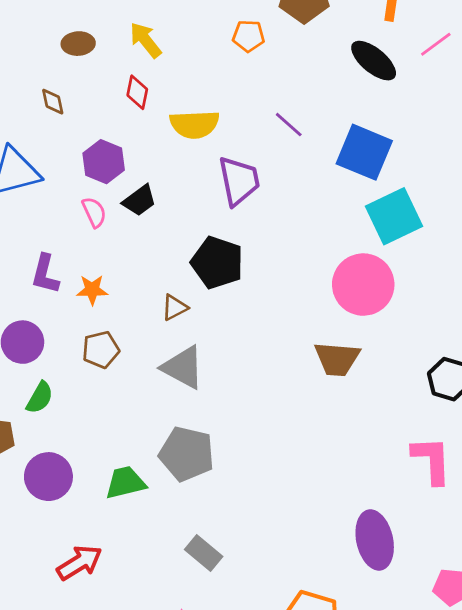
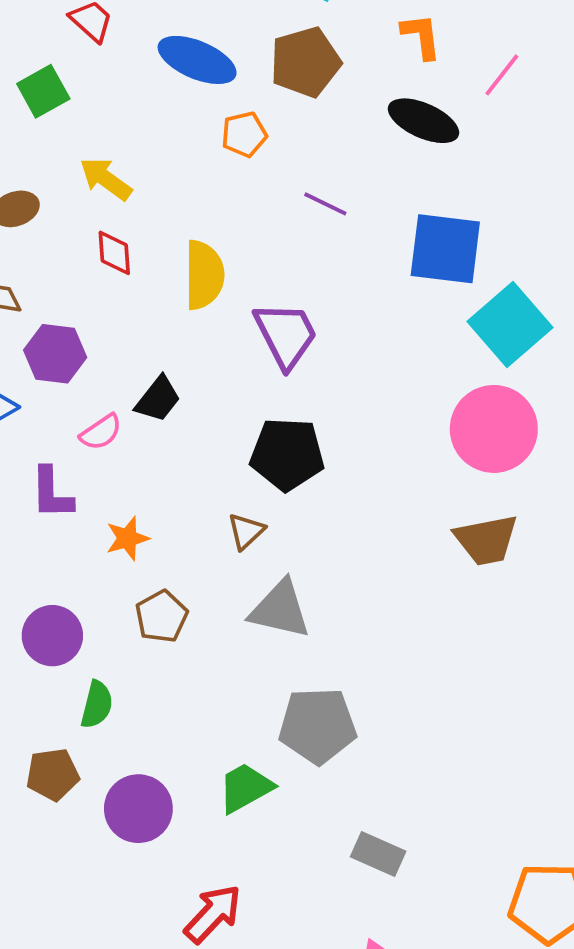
yellow semicircle: (195, 124) -> (204, 275), turned -72
purple line: (289, 125) -> (325, 204), moved
purple hexagon: (104, 162) -> (55, 354), moved
pink semicircle: (94, 212) -> (101, 432), turned 96
purple L-shape: (45, 274) -> (52, 493), moved

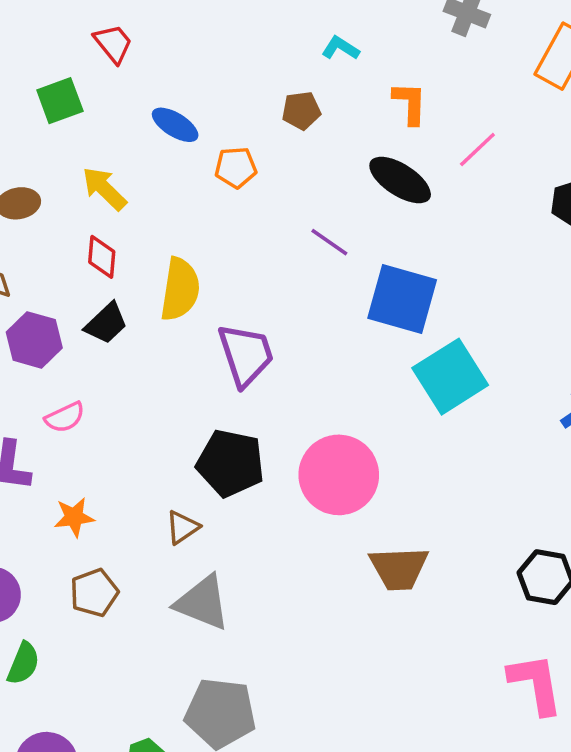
blue ellipse: (197, 60) -> (175, 125), moved, size x0.7
brown pentagon: (305, 62) -> (301, 111), size x0.6
purple line: (325, 204) -> (329, 242), moved
black trapezoid: (158, 399) -> (106, 323), moved
pink circle: (494, 429) -> (339, 475), moved

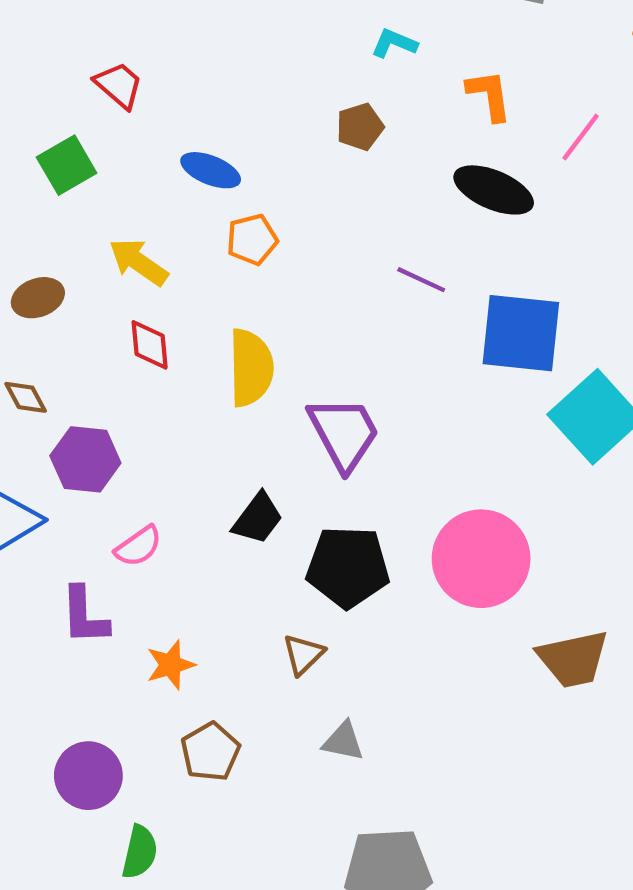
orange pentagon: (236, 168) -> (252, 240), moved
black trapezoid: (106, 323) -> (258, 519), moved
gray triangle: (203, 603) -> (343, 741), size x0.6

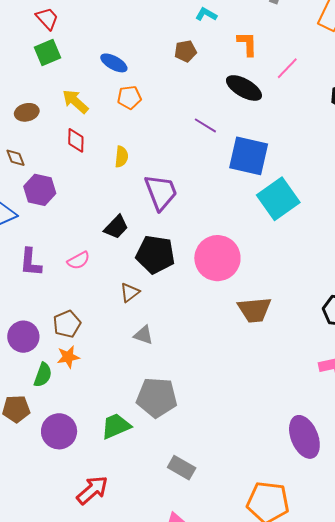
red trapezoid: (119, 85) -> (47, 18), moved
yellow semicircle: (251, 368) -> (122, 157), size x0.6
pink semicircle: (138, 546) -> (78, 260), moved
orange star: (170, 665) -> (68, 357), moved
brown pentagon: (210, 752) -> (67, 324), moved

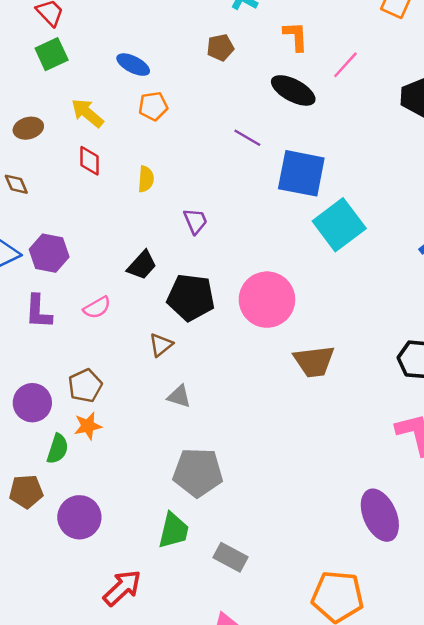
purple hexagon: (40, 190) -> (49, 253), moved
purple trapezoid: (161, 192) -> (195, 221), size x0.6
green trapezoid: (116, 426) -> (174, 530), moved, turned 128

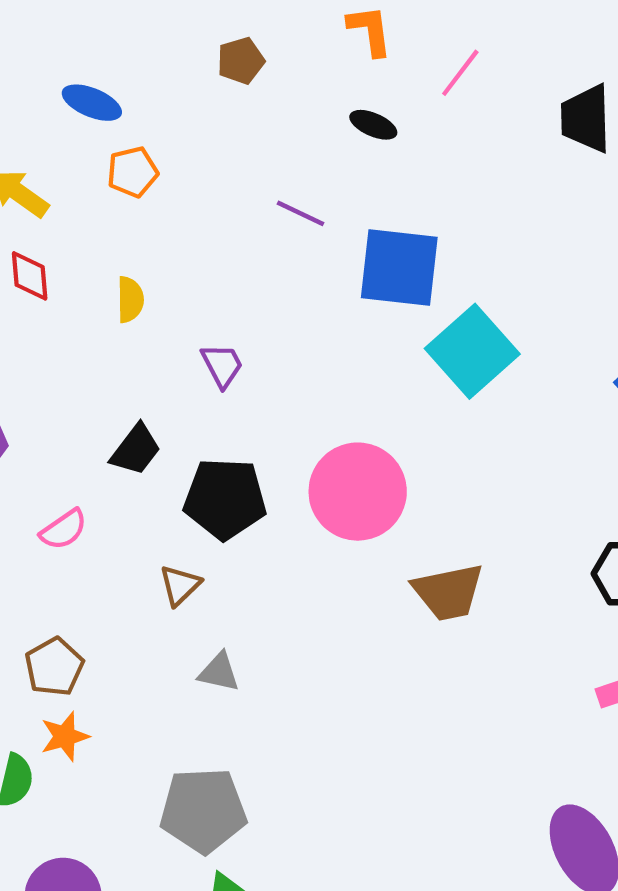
black ellipse: (293, 90) -> (373, 125), size x0.6
gray pentagon: (198, 472) -> (203, 810), moved

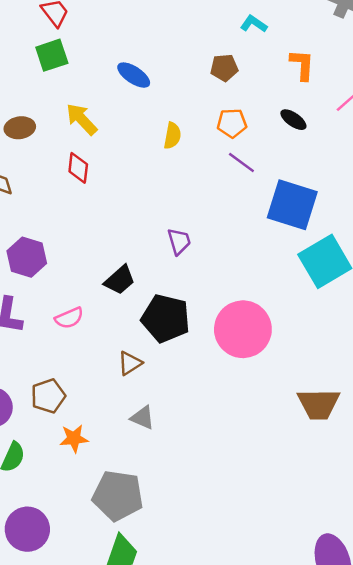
orange pentagon: (132, 172) -> (232, 123), moved
yellow semicircle: (130, 300) -> (172, 136), moved
brown trapezoid: (448, 592) -> (319, 404), moved
orange star: (65, 736) -> (74, 438), moved

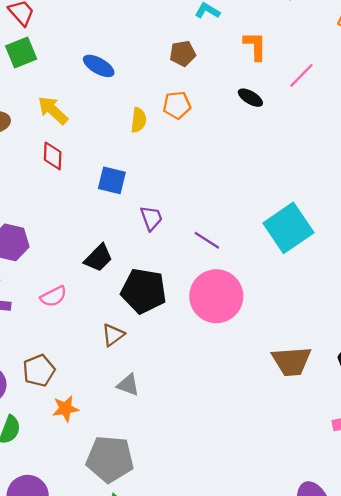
orange pentagon: (232, 123) -> (177, 105), moved
purple line: (241, 162) -> (207, 240), moved
blue square: (292, 205) -> (112, 180), moved, size x0.6

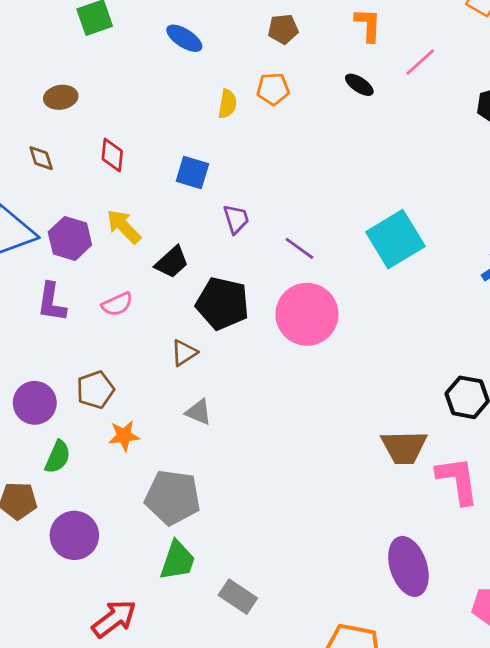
yellow arrow: (53, 110) -> (124, 226), moved
red diamond: (53, 156) -> (112, 155), moved
brown trapezoid: (292, 361) -> (404, 447), moved

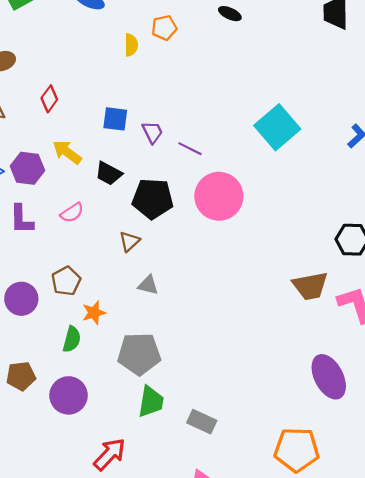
red diamond: (112, 155) -> (49, 99), turned 40
blue square: (192, 173) -> (115, 119), moved
purple line: (299, 248) -> (190, 149), moved
black trapezoid: (172, 262) -> (109, 173), turned 80
green semicircle: (58, 457) -> (72, 339), moved

